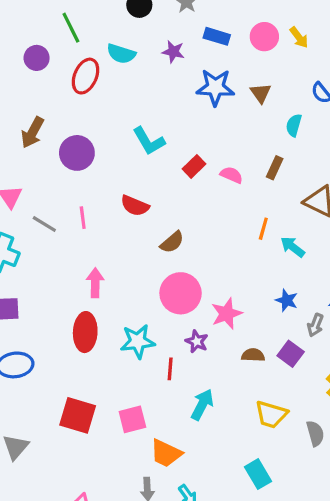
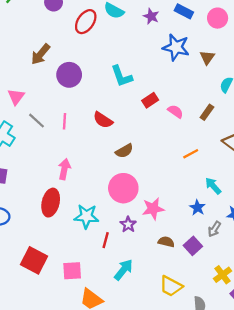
orange line: (263, 229) -> (191, 154), turned 35
cyan arrow: (293, 247) -> (213, 186), moved

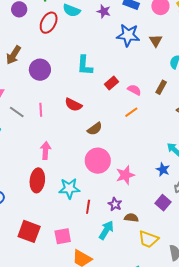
cyan L-shape: (122, 76) -> (85, 65), turned 30
orange line: (191, 154) -> (131, 112), moved
purple star: (128, 224) -> (115, 204), moved
brown semicircle: (166, 242) -> (131, 218), moved

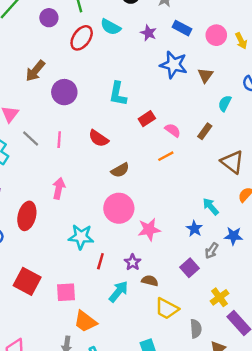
red ellipse: (37, 180) -> (27, 216), moved

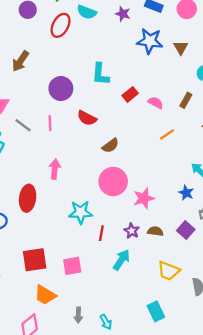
purple circle: (64, 92) -> (61, 88), moved
orange line: (166, 156) -> (167, 134), moved
red square: (27, 281) -> (35, 260), turned -30
brown semicircle: (150, 281) -> (155, 231), moved
orange trapezoid: (85, 321) -> (45, 295), moved

